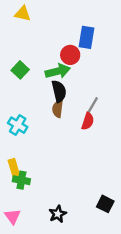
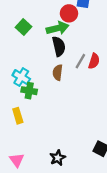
gray line: (93, 105) -> (80, 61), moved
brown semicircle: (58, 109) -> (58, 72), moved
red semicircle: (88, 121) -> (94, 61), moved
green cross: (21, 180) -> (29, 91), moved

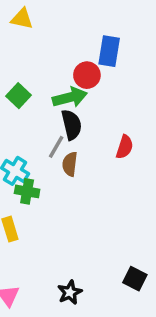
gray line: (80, 61) -> (56, 147), moved

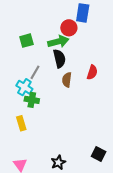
green square: (18, 96) -> (26, 41), turned 32
gray line: (56, 147) -> (35, 72), moved
brown semicircle: (70, 164) -> (67, 80), moved

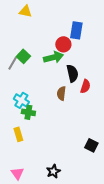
green square: (26, 41) -> (23, 56), turned -32
black semicircle: (59, 59) -> (72, 73), moved
gray line: (35, 72) -> (12, 63), moved
black square: (99, 154) -> (91, 145), moved

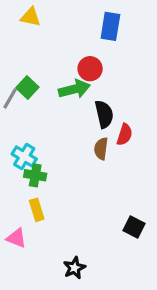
blue rectangle: (76, 30) -> (110, 26), moved
brown semicircle: (61, 93) -> (101, 149), moved
yellow rectangle: (18, 134) -> (37, 210), moved
pink triangle: (17, 173) -> (16, 238), moved, turned -32

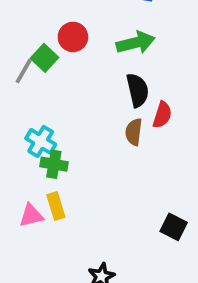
red circle: (90, 69) -> (73, 37), moved
green arrow: (74, 89) -> (136, 43), moved
pink triangle: (16, 238) -> (31, 215), moved, turned -35

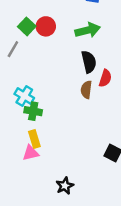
green square: (44, 58) -> (27, 26), moved
pink triangle: (31, 215) -> (31, 153), moved

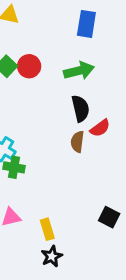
red semicircle: (105, 78) -> (100, 128), turned 36
yellow rectangle: (34, 139) -> (47, 229), moved

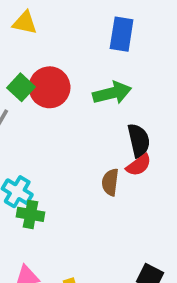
red circle: (29, 66) -> (49, 87), size x1.4
black semicircle: (80, 108) -> (139, 140), moved

